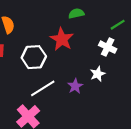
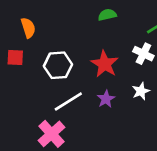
red star: (62, 39) -> (105, 64), moved
white star: (98, 74) -> (141, 91), moved

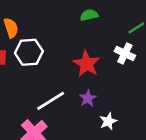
white hexagon: (58, 65) -> (29, 52), moved
white star: (141, 91) -> (108, 121), moved

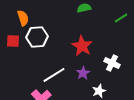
white cross: (125, 53) -> (112, 63), moved

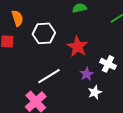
white hexagon: (37, 37) -> (44, 33), moved
purple star: (83, 73) -> (87, 74), moved

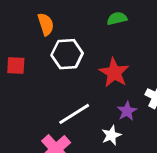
orange semicircle: (17, 18) -> (46, 24), moved
white star: (95, 92) -> (111, 135), moved

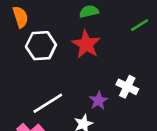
red star: (114, 73) -> (86, 44), moved

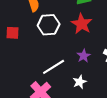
purple star: (99, 100) -> (84, 56), moved

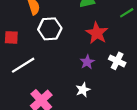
red star: (82, 24) -> (97, 33), moved
white line: (54, 67) -> (23, 65), moved

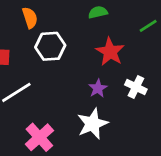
white star: (83, 90) -> (92, 124), size x1.6

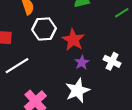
red star: (110, 52) -> (73, 40), moved

